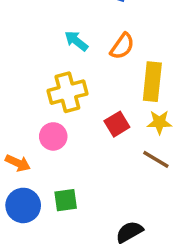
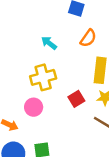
orange semicircle: (122, 46) -> (88, 38), moved

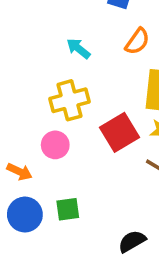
red square: (76, 99) -> (119, 132), size x1.5

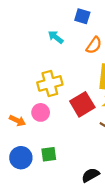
cyan arrow: (78, 49) -> (56, 37), moved
orange arrow: (20, 172) -> (17, 121), moved

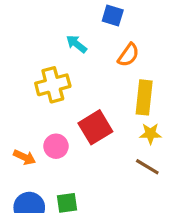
yellow cross: (50, 83) -> (53, 85), moved
red square: (82, 104) -> (95, 127), moved

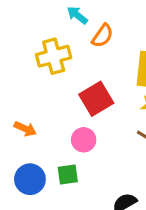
orange semicircle: (128, 55) -> (103, 36), moved
pink circle: (56, 146) -> (84, 140), moved

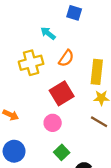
orange semicircle: (103, 36) -> (66, 58), moved
green square: (68, 174) -> (62, 152), moved, turned -35

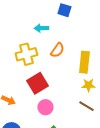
cyan arrow: (48, 33) -> (41, 28), turned -40
red square: (62, 93) -> (37, 83), moved

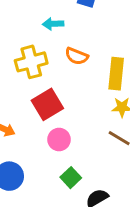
orange semicircle: (57, 50) -> (77, 56), turned 77

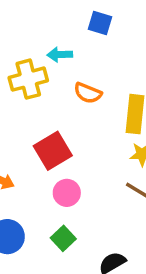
yellow cross: (31, 62) -> (28, 79), moved
green square: (71, 178) -> (63, 238), moved

